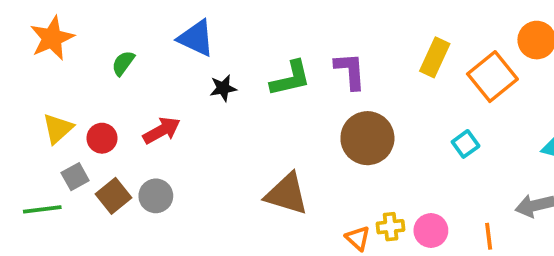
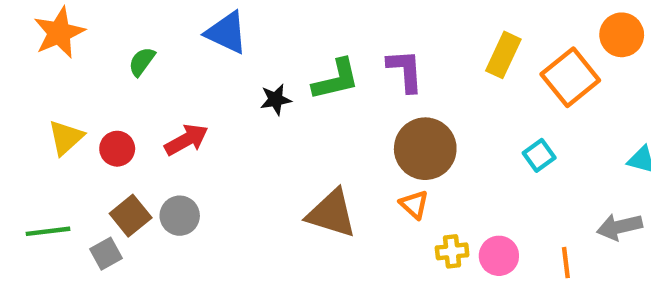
black star: (223, 88) -> (276, 100), moved
gray square: (75, 177) -> (106, 254), moved
orange triangle: (358, 238) -> (414, 204), moved

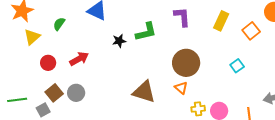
purple L-shape: (405, 71) -> (182, 17), moved
orange square: (570, 77) -> (251, 31), size x0.7
yellow triangle: (66, 138) -> (32, 37), moved

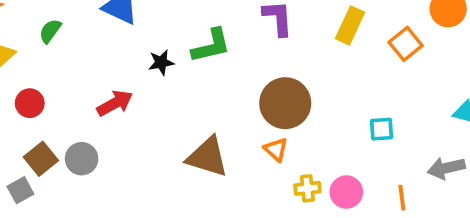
red arrow: (79, 59) -> (115, 103), moved
cyan square: (237, 66) -> (382, 129), moved, turned 32

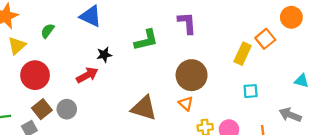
yellow rectangle: (350, 25) -> (243, 54), moved
black star: (161, 62) -> (104, 55), moved
red circle: (30, 103) -> (35, 75), size x1.6
gray arrow: (446, 168) -> (290, 115), turned 35

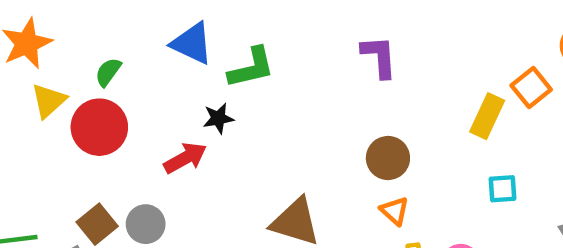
green L-shape: (146, 40) -> (251, 68), moved
red circle: (35, 75) -> (99, 127), moved
brown circle: (192, 75) -> (388, 158), size x0.7
orange triangle: (186, 103) -> (395, 211), moved

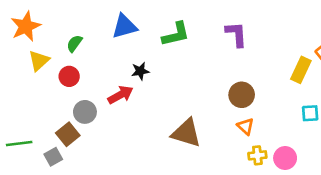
blue triangle: (192, 43) -> (124, 26), turned -40
green L-shape: (251, 68) -> (176, 34), moved
red circle: (99, 127) -> (69, 76), size x0.6
gray circle: (146, 224) -> (85, 112), moved

